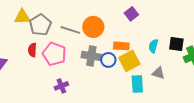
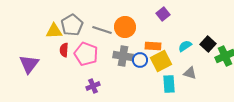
yellow triangle: (22, 17) -> (54, 31), moved
black square: (176, 44) -> (208, 44), turned 35
cyan semicircle: (153, 46) -> (185, 46), turned 40

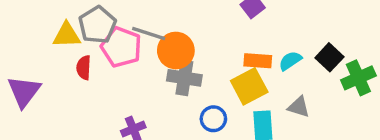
orange circle: (125, 27) -> (176, 51), moved
orange rectangle: (153, 46) -> (258, 61), moved
pink pentagon: (86, 54) -> (121, 47), moved
blue circle: (140, 60) -> (213, 119), moved

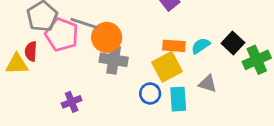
yellow triangle: (67, 35) -> (17, 64), moved
blue circle: (213, 119) -> (150, 93), moved

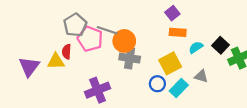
orange rectangle: (174, 46) -> (178, 32), moved
cyan rectangle: (178, 99) -> (179, 88), turned 48
purple cross: (72, 102) -> (98, 90), size x1.6

